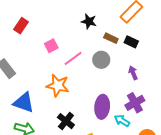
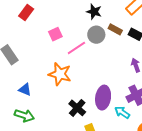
gray circle: (101, 60) -> (96, 35), moved
blue triangle: (24, 103) -> (25, 90), size x0.6
black cross: (66, 121) -> (77, 108), moved

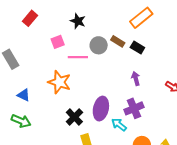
black star: (94, 12) -> (78, 21), moved
pink line: (76, 48) -> (78, 57), turned 30

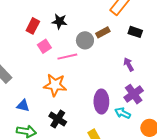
red rectangle: (30, 18) -> (33, 26), moved
brown rectangle: (118, 41) -> (103, 32), turned -48
black rectangle: (137, 48) -> (135, 32), moved
black cross: (74, 117) -> (58, 119), moved

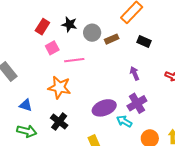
gray circle: (85, 40) -> (92, 33), moved
purple ellipse: (101, 102) -> (104, 108), turned 65

